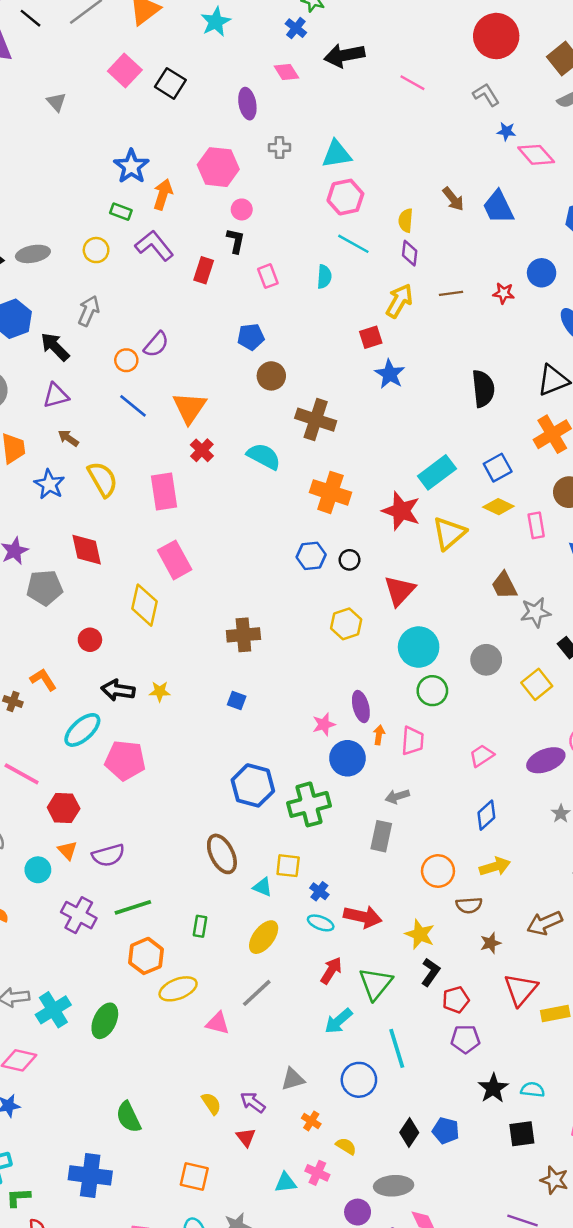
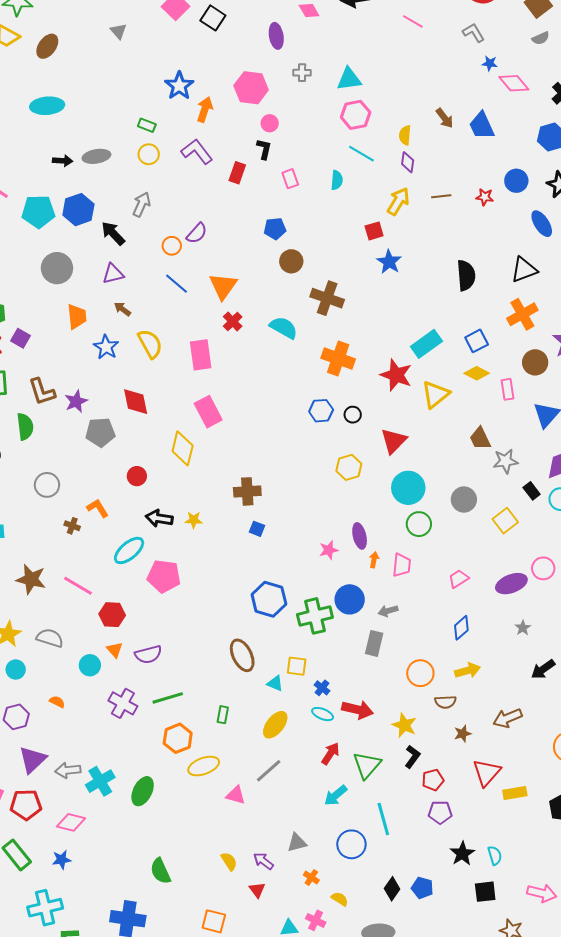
green rectangle: (121, 212) -> (147, 125), moved
brown cross: (243, 635) -> (247, 491), moved
blue circle: (347, 758) -> (350, 599), moved
cyan semicircle: (533, 1090) -> (495, 855), turned 66

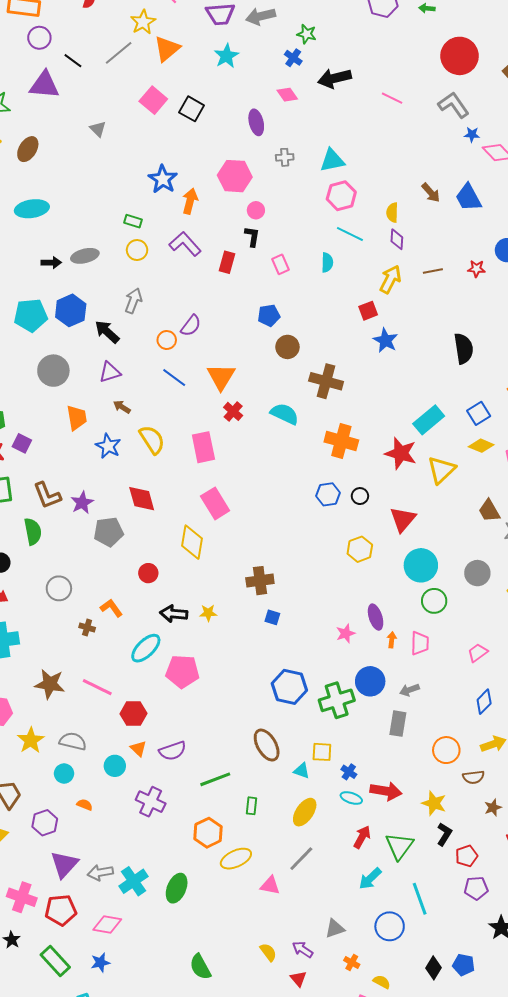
gray L-shape: (474, 33) -> (454, 105), size x1.4
cyan circle: (16, 669) -> (64, 774), moved
green line: (168, 698) -> (215, 779), moved

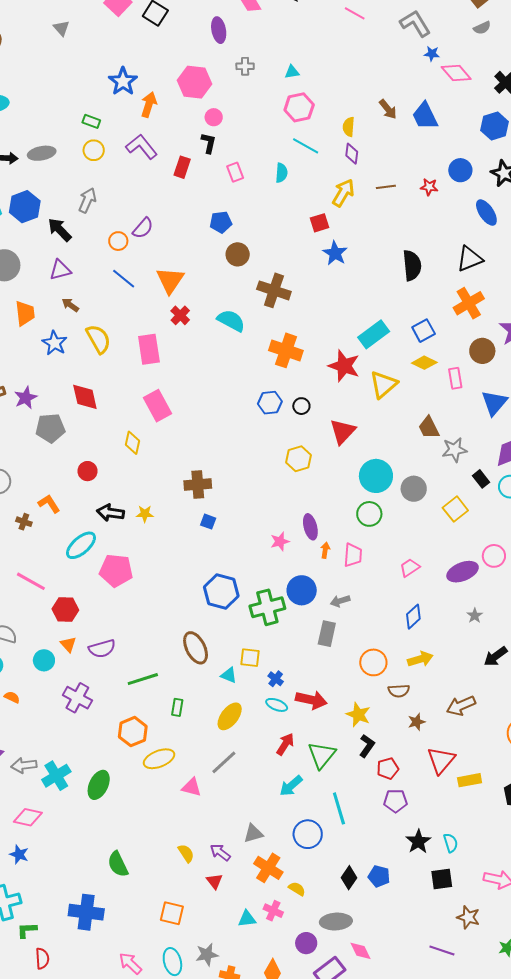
cyan triangle: (332, 160) -> (292, 72), size x0.6
yellow diamond: (192, 542) -> (133, 443), size x0.7
cyan circle: (421, 565) -> (376, 476), moved
blue star: (100, 962) -> (19, 854), turned 30
orange cross: (352, 962) -> (268, 868), size x1.8

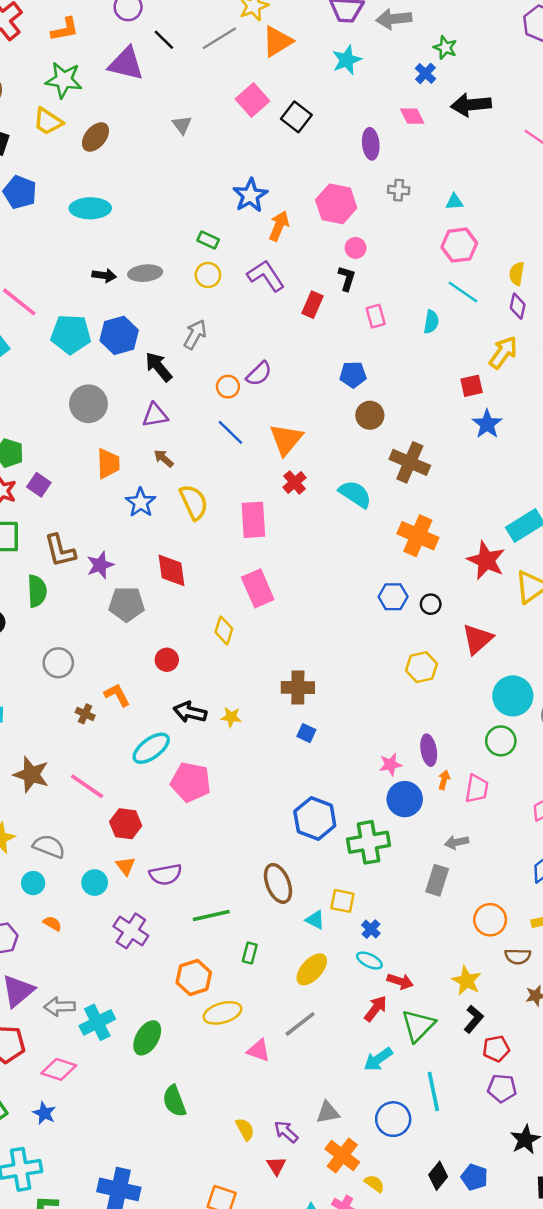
blue circle: (302, 590) -> (405, 799), moved
red arrow: (311, 700) -> (400, 981), moved, size x0.7
green semicircle: (118, 864) -> (174, 1101), moved

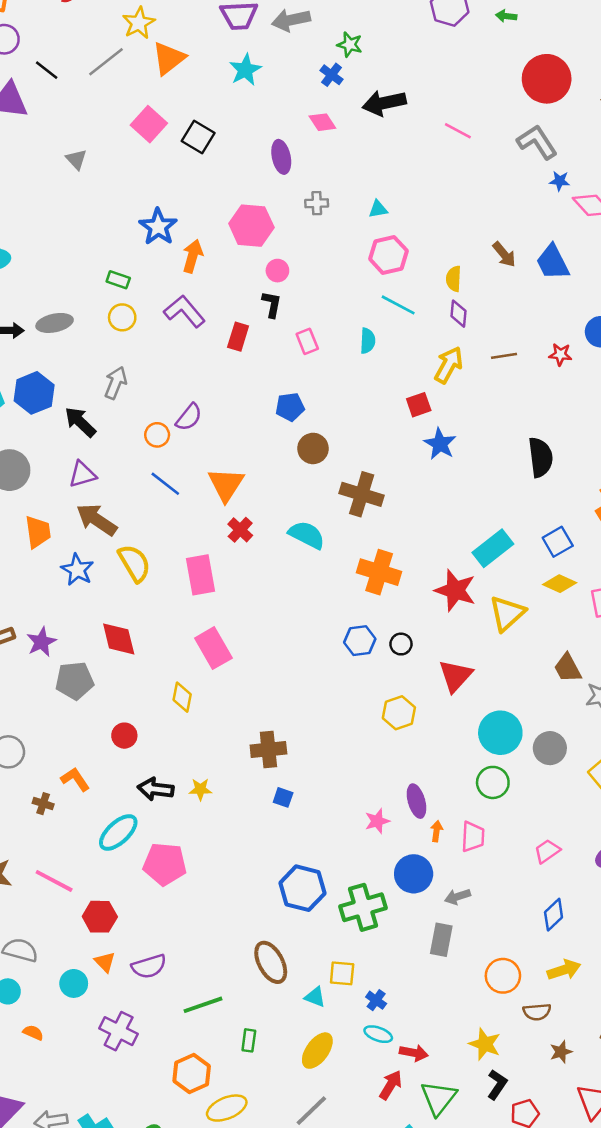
brown arrow: (164, 458) -> (97, 520), size x1.8
blue circle: (405, 799) -> (414, 874), moved

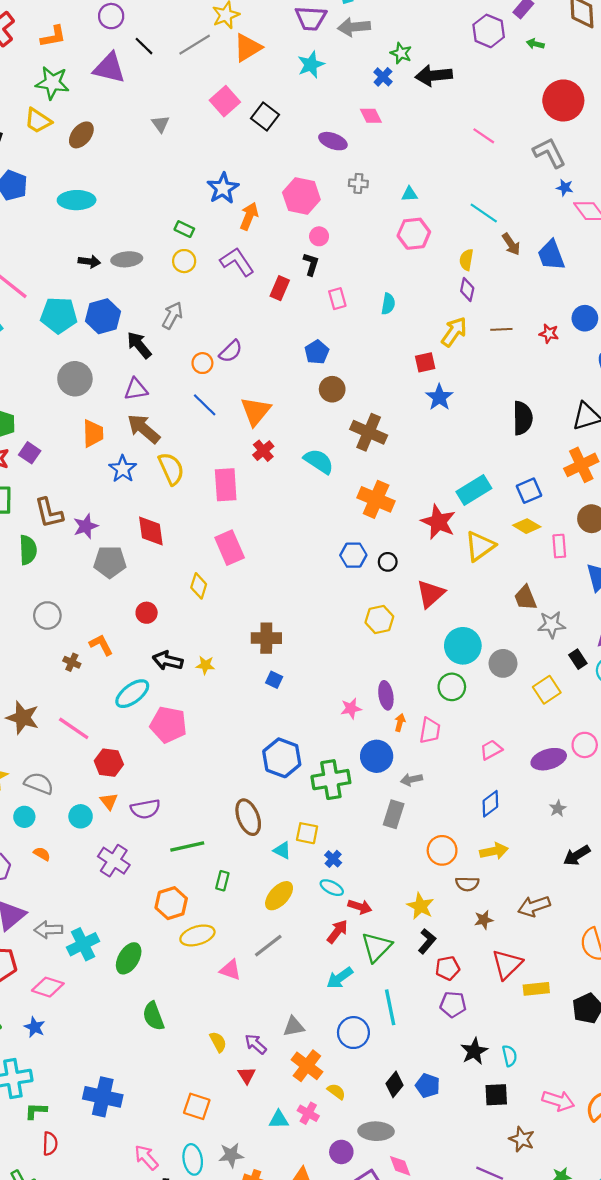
black arrow: (384, 103) -> (434, 75), moved
purple ellipse: (281, 157) -> (333, 141), turned -64
cyan line: (398, 305) -> (484, 213), moved
blue pentagon: (290, 407) -> (317, 352), turned -30

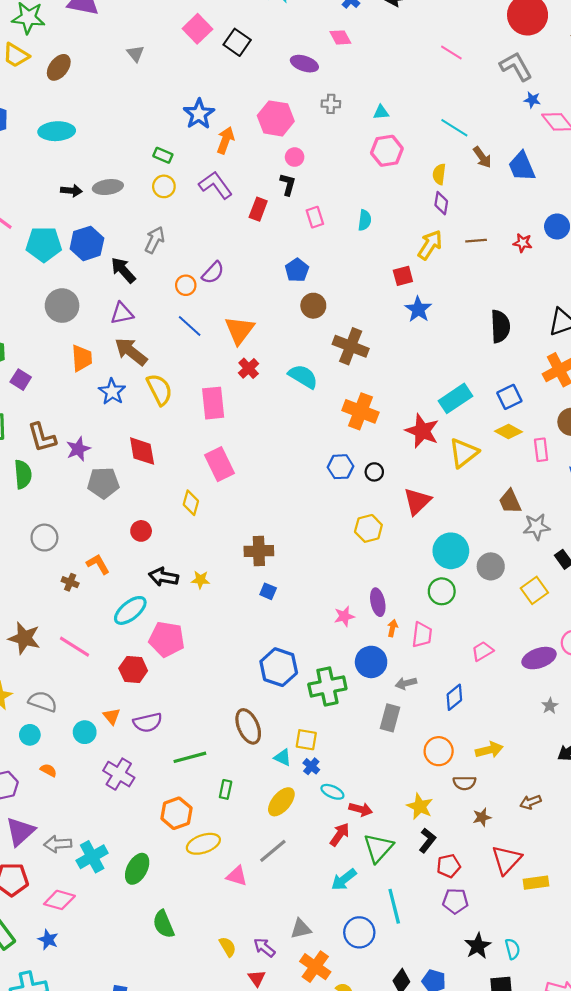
red hexagon: (109, 763) -> (133, 670), moved
blue diamond: (490, 804) -> (454, 697), moved
blue cross: (333, 859) -> (311, 766), moved
brown arrow: (534, 906) -> (531, 802), size x0.7

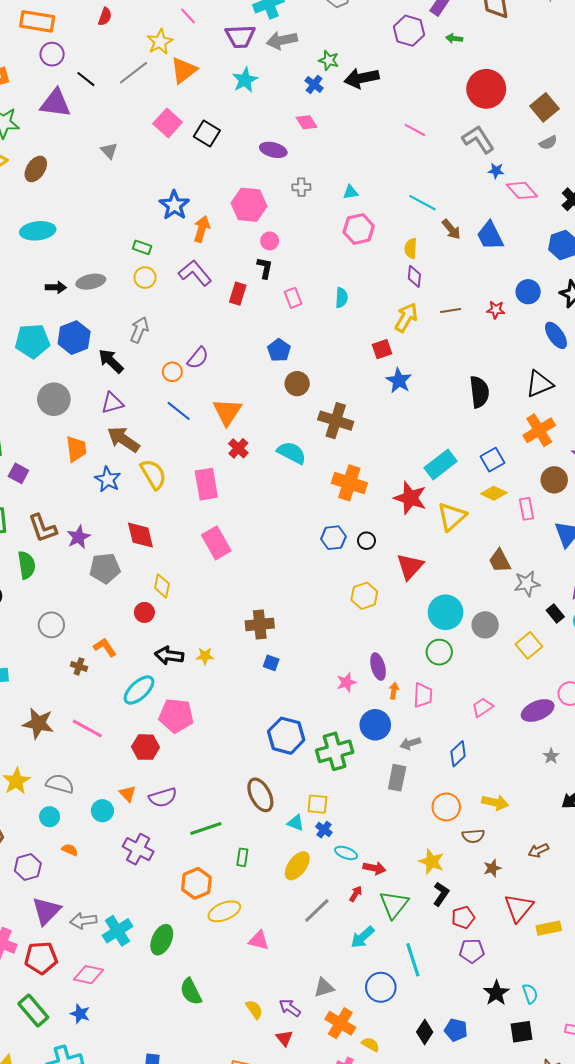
yellow diamond: (191, 503) -> (162, 586), moved
yellow arrow: (489, 750) -> (495, 803), turned 30
red arrow: (340, 834) -> (356, 894), size x0.7
gray line: (273, 851) -> (317, 911), moved

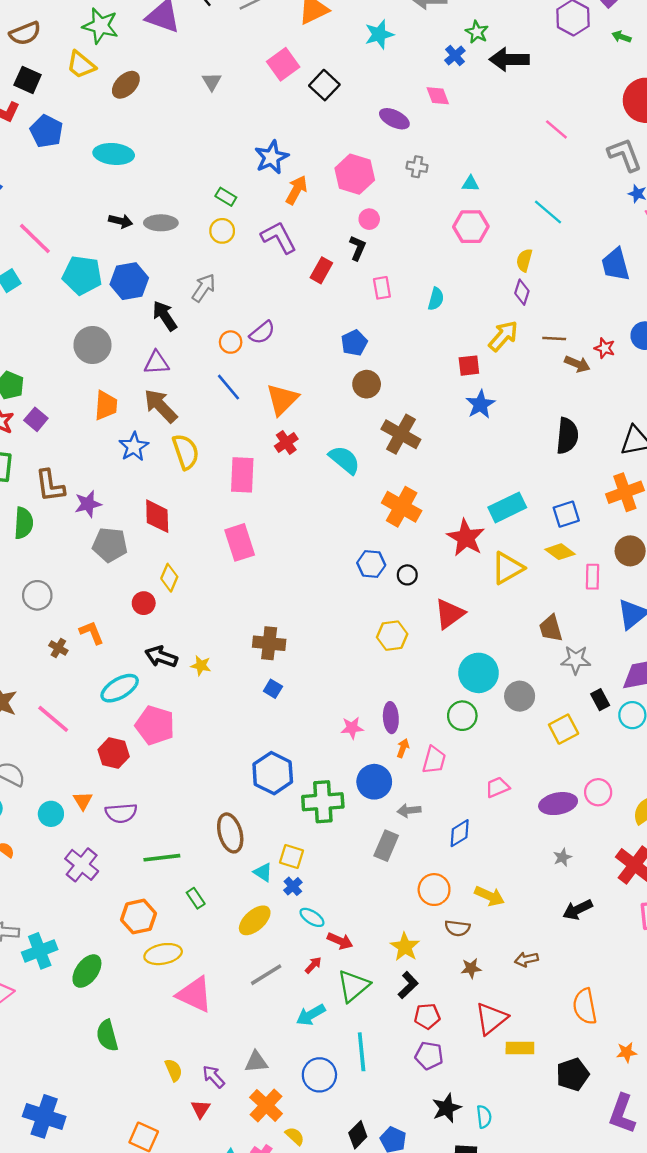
brown arrow: (451, 229) -> (577, 364), moved, turned -40
green rectangle: (242, 857) -> (196, 898), turned -54
pink triangle: (259, 940) -> (195, 994), size x1.6

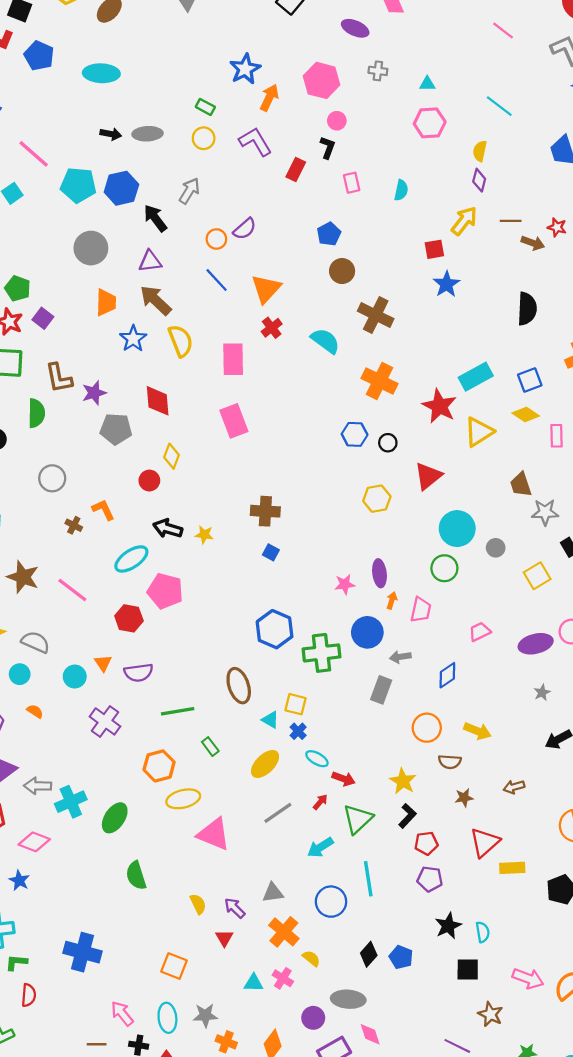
gray circle: (520, 696) -> (496, 548), size x0.7

